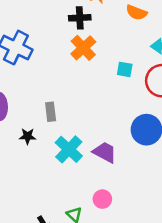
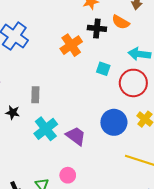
black cross: (80, 18) -> (97, 28), moved

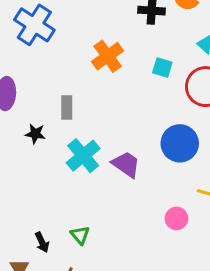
orange cross: (71, 45) -> (108, 56), moved
pink circle: (68, 175) -> (176, 218), moved

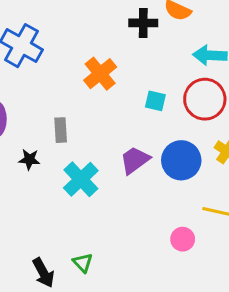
cyan square: (162, 68) -> (155, 101), moved
purple trapezoid: (126, 164) -> (135, 160), moved, turned -68
black arrow: (42, 242) -> (43, 273), size x1.4

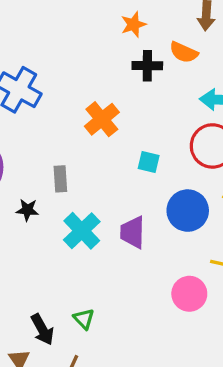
cyan square: (155, 101) -> (149, 162), moved
purple trapezoid: (135, 160) -> (133, 232), moved, turned -52
pink circle: (183, 239) -> (189, 294), size x1.4

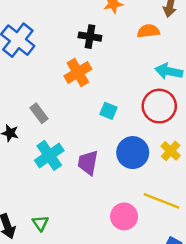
orange semicircle: (184, 52) -> (148, 31), turned 140
black cross: (147, 66) -> (90, 37), moved
gray rectangle: (60, 179) -> (39, 113), turned -42

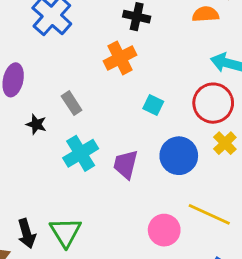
yellow cross: (171, 151) -> (225, 143), moved
green triangle: (40, 223) -> (66, 232), size x1.6

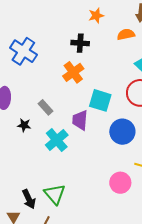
cyan square: (153, 105) -> (100, 100), size x1.6
purple trapezoid: (126, 164) -> (80, 120), moved

